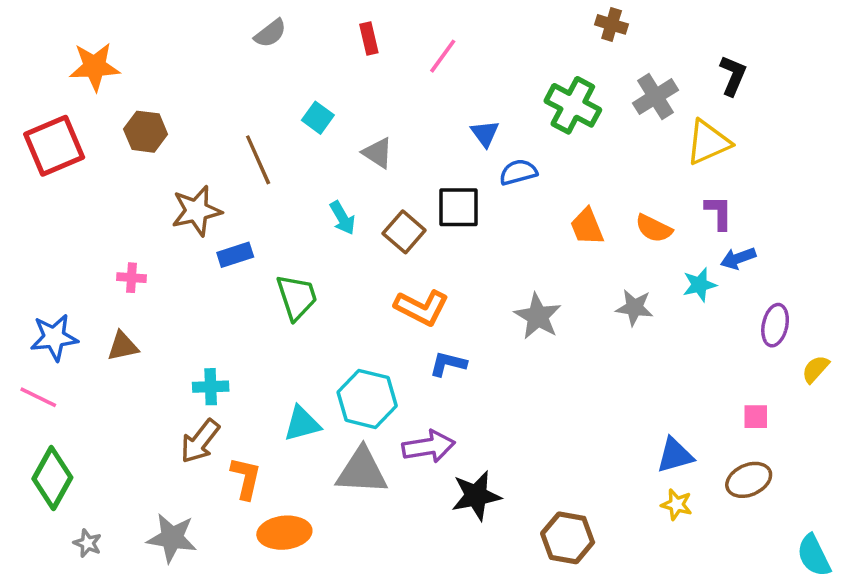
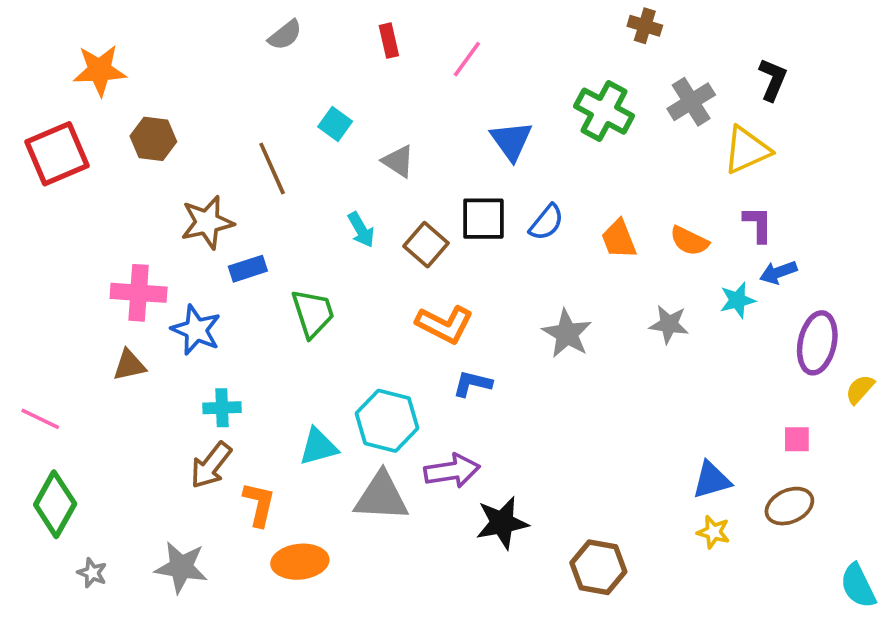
blue triangle: (485, 133) -> (511, 141), size x1.4
blue semicircle: (518, 172) -> (547, 222), moved, turned 144
pink cross: (131, 278) -> (139, 293), size x1.8
purple ellipse: (775, 325) -> (817, 343), size x1.4
blue star: (54, 337) -> (196, 330), moved, turned 30

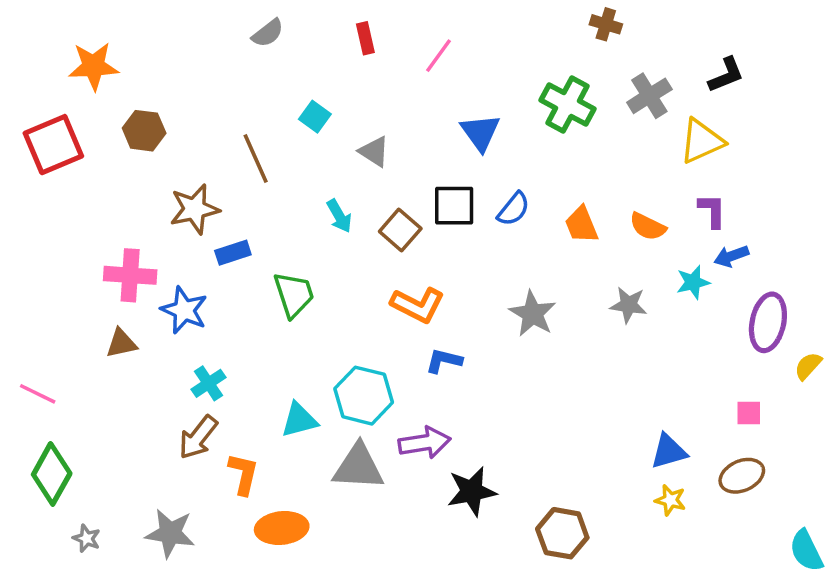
black L-shape: (773, 80) -> (726, 75), turned 45
cyan cross: (222, 408) -> (208, 383), turned -32

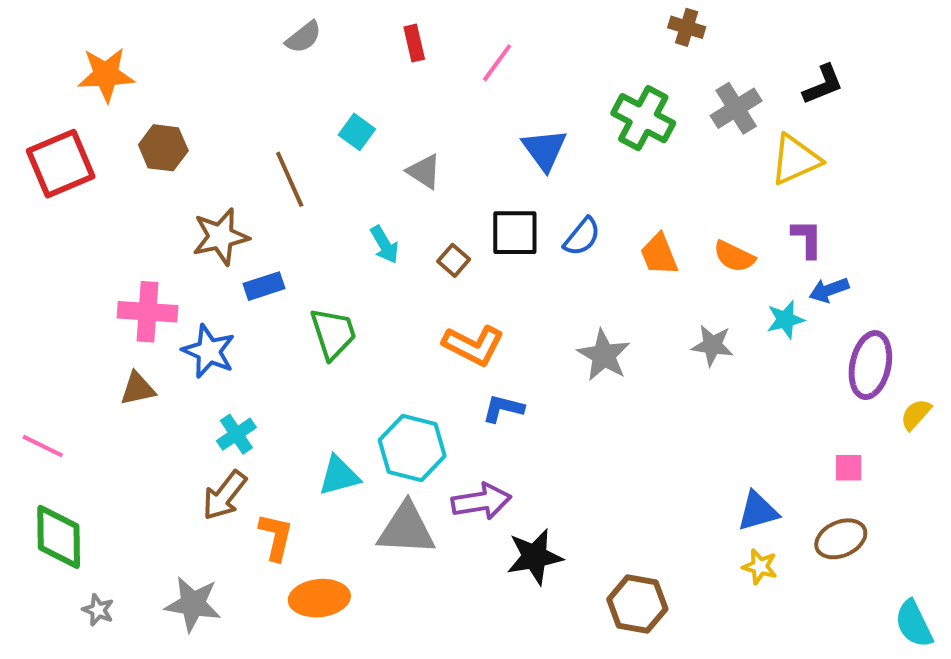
brown square: (400, 230) -> (454, 260), size x0.7
green diamond: (52, 474) -> (59, 537), turned -30

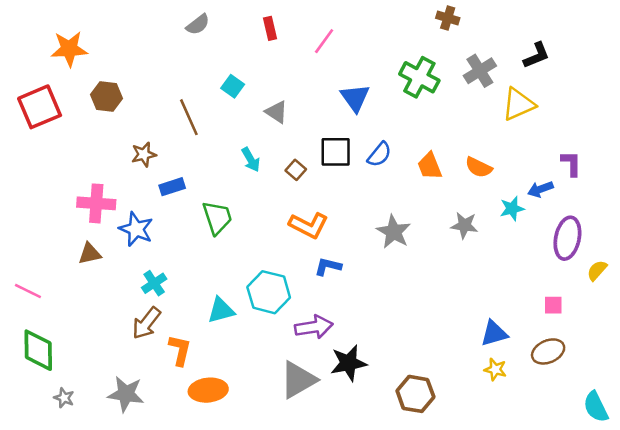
brown star: (221, 237) -> (144, 154), size x0.7
purple L-shape: (807, 239) -> (571, 163), moved
gray triangle: (406, 529) -> (298, 380), moved, turned -33

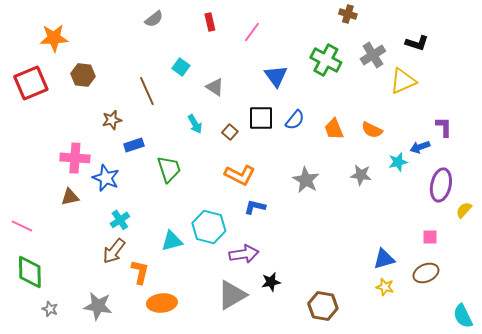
black L-shape: (537, 55) -> (417, 43), turned 40
black star: (349, 363) -> (271, 282), size x0.7

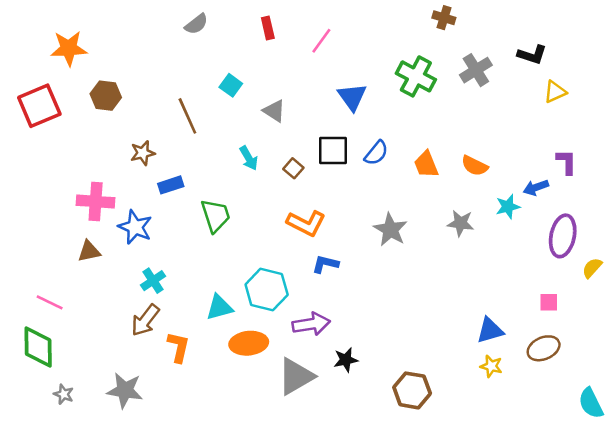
yellow triangle: (403, 81) -> (555, 92), moved, size x0.7
pink line: (22, 226) -> (50, 302), moved
orange ellipse: (162, 303) -> (249, 343), moved

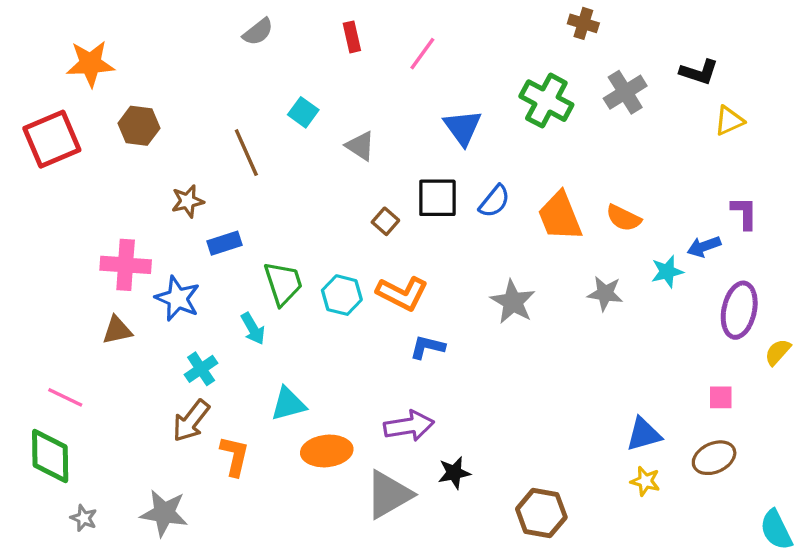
cyan arrow: (249, 158) -> (253, 329), moved
orange trapezoid: (426, 164) -> (560, 216), size x1.4
cyan hexagon: (267, 290) -> (342, 295), moved, size x0.7

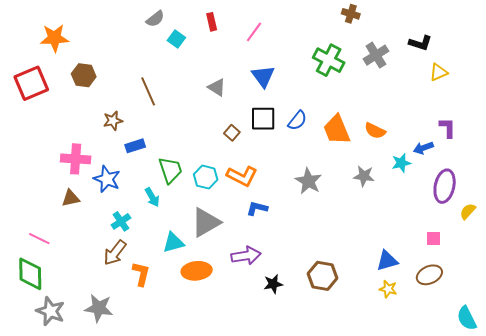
cyan square: (303, 112) -> (176, 39), moved
blue triangle: (463, 127) -> (263, 76), moved
gray triangle: (389, 495) -> (206, 222), moved
brown hexagon: (541, 513) -> (323, 276), moved
gray star: (84, 518) -> (50, 311), size x1.8

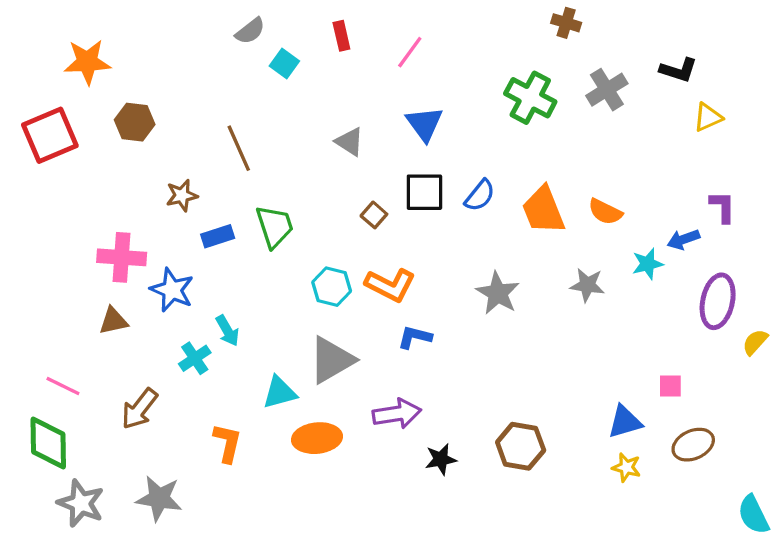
green trapezoid: (170, 170) -> (275, 226), moved
cyan arrow: (152, 197) -> (227, 331), moved
pink square: (433, 239) -> (670, 386), moved
brown arrow: (115, 253) -> (139, 409), moved

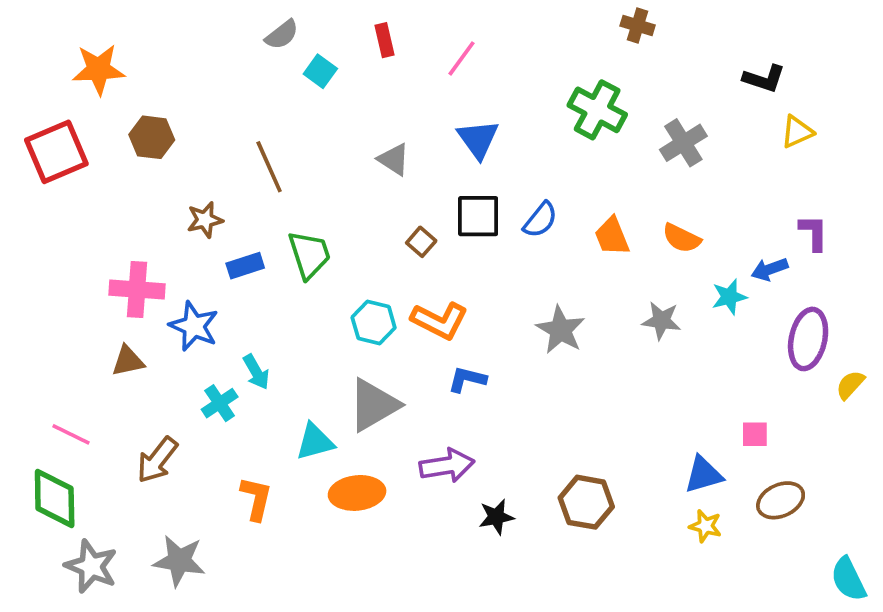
gray cross: (607, 90) -> (683, 143), moved
orange trapezoid: (543, 210) -> (612, 236), size x0.7

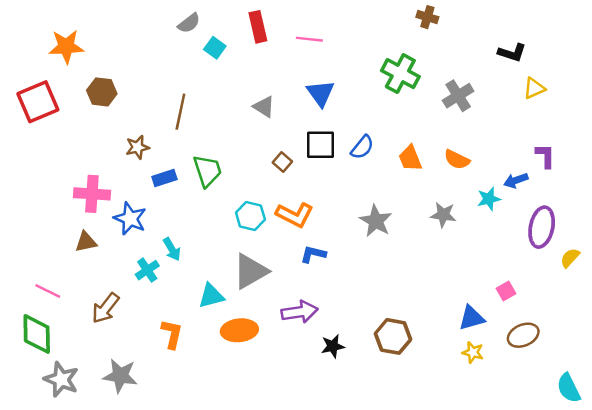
red rectangle: (385, 40) -> (258, 27), size x1.4
pink line: (462, 58) -> (309, 39), turned 60
brown line: (269, 167) -> (180, 112), turned 36
pink square: (755, 434) -> (506, 291), turned -30

